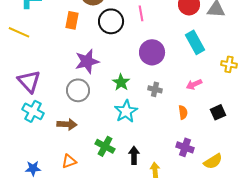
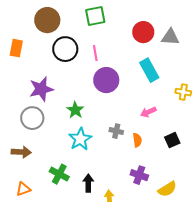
pink line: (141, 13) -> (95, 53), moved
orange rectangle: (72, 20) -> (16, 48), moved
gray cross: (155, 89) -> (116, 131), moved

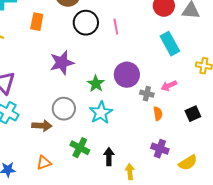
purple circle: (106, 80) -> (127, 75), moved
gray circle: (32, 118) -> (64, 109), moved
gray cross: (116, 131) -> (147, 94), moved

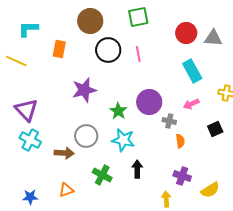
pink arrow: (169, 86) -> (191, 104), moved
cyan star: (101, 113) -> (123, 140), turned -30
black square: (193, 114) -> (215, 129), moved
black arrow: (109, 157) -> (137, 169), moved
yellow arrow: (130, 172) -> (166, 199), moved

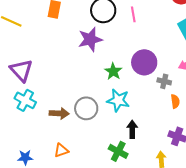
purple star: (84, 90) -> (90, 39), moved
gray circle: (86, 136) -> (86, 108), moved
green cross: (102, 175) -> (118, 151), moved

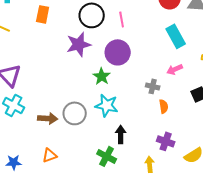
purple circle: (144, 62) -> (118, 52), moved

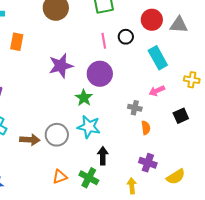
orange rectangle: (43, 14) -> (17, 42), moved
black circle: (92, 15) -> (126, 37), moved, size x0.6
orange triangle: (50, 155) -> (60, 177), moved

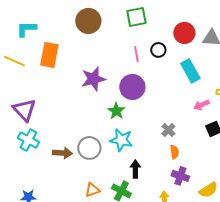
orange rectangle: (17, 42) -> (49, 55), size x1.4
pink arrow: (157, 91) -> (201, 105), moved
gray cross: (135, 108) -> (168, 130), moved, turned 32
orange semicircle: (146, 128) -> (174, 152), moved

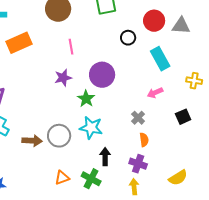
pink line: (136, 54) -> (71, 47), moved
orange rectangle: (49, 55) -> (19, 43), turned 55
purple star: (93, 79) -> (63, 78), moved, size x0.7
pink arrow: (201, 105) -> (155, 93), moved
purple cross: (180, 176) -> (138, 164), moved

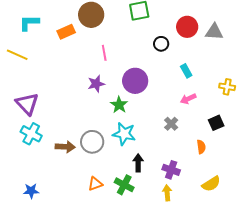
orange rectangle: (19, 43) -> (66, 32), moved, size x0.7
cyan rectangle: (160, 59) -> (186, 71), moved, size x0.6
orange semicircle: (144, 140) -> (201, 147), moved

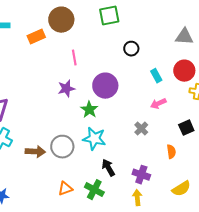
red circle: (187, 27) -> (184, 71), moved
black arrow: (138, 163) -> (108, 168), turned -30

